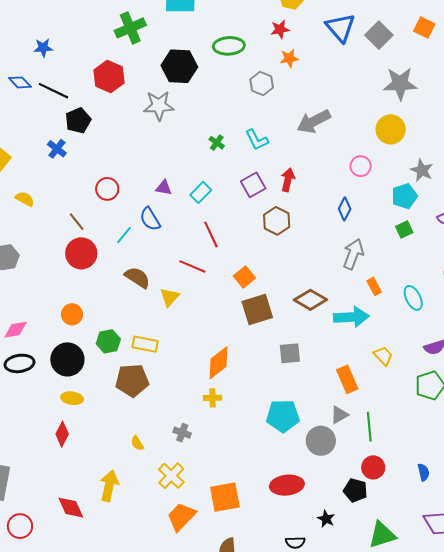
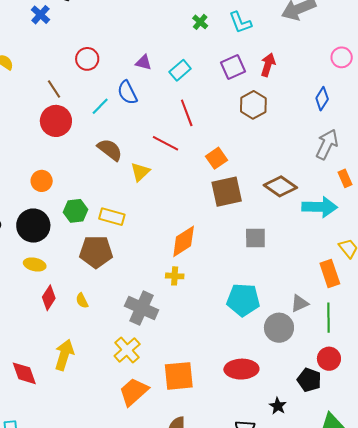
orange rectangle: (347, 379) -> (330, 273), moved
gray cross: (182, 433) -> (142, 308), size x1.8
red diamond: (62, 434) -> (49, 298), moved
yellow semicircle: (137, 443) -> (82, 301), moved

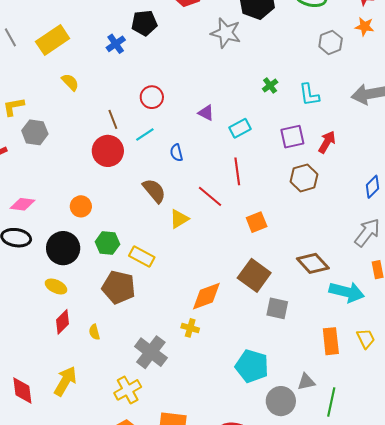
blue semicircle: (127, 93) -> (176, 153), moved, size x0.7
cyan line: (100, 106) -> (145, 135), moved
brown square: (227, 192) -> (254, 275), moved, turned 36
orange rectangle: (330, 273) -> (331, 341), moved

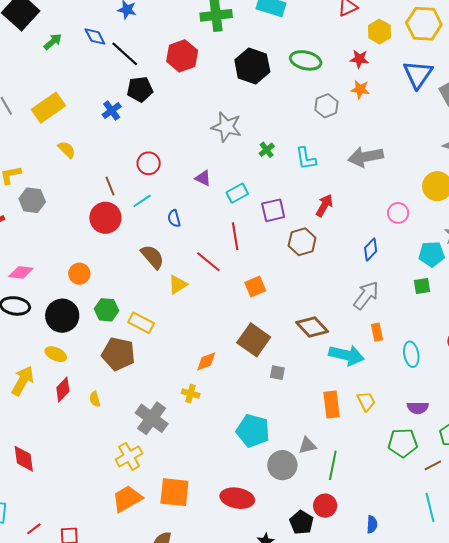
gray star: (226, 33) -> (226, 127), moved
purple square: (292, 137) -> (273, 210), moved
orange diamond: (206, 296) -> (206, 361), size x0.7
gray square: (277, 308) -> (277, 373), size x0.7
yellow arrow: (65, 381) -> (23, 381), moved

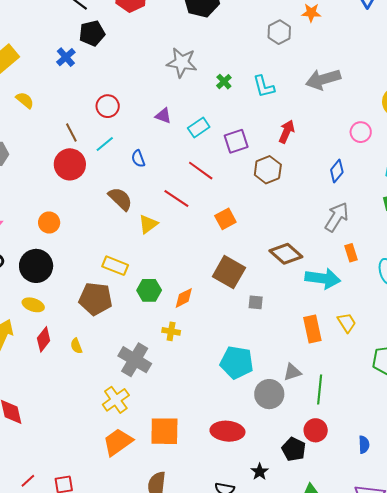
red line: (235, 236) -> (201, 171), turned -40
green hexagon: (106, 310) -> (149, 290), moved

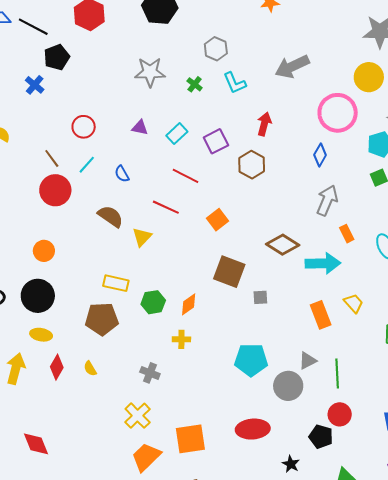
gray hexagon: (279, 32) -> (216, 49), moved
pink circle: (361, 132) -> (338, 113), size x1.8
gray cross: (135, 360) -> (150, 373), size x0.6

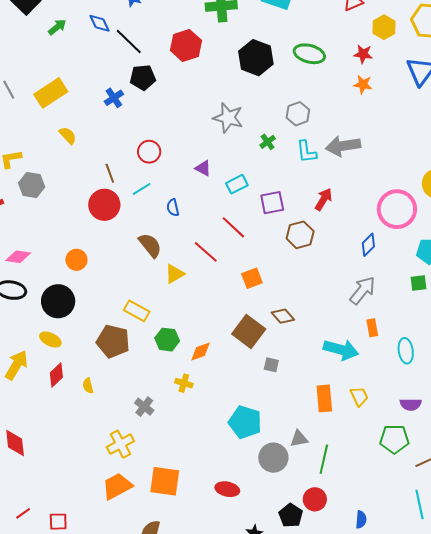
gray arrow: (292, 67) -> (343, 146), moved
brown diamond: (283, 245) -> (283, 316), moved, size x0.7
red ellipse: (253, 429) -> (227, 489), size x0.7

